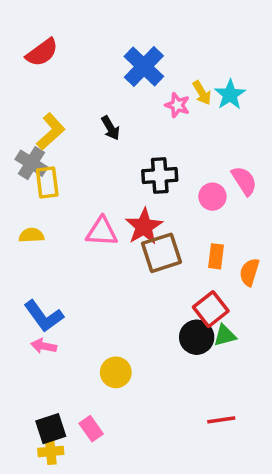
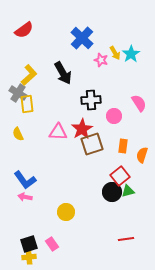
black arrow: (111, 128) -> (63, 73), size x1.6
pink circle: (212, 197) -> (114, 116), moved
yellow semicircle: (31, 235) -> (18, 134), turned -112

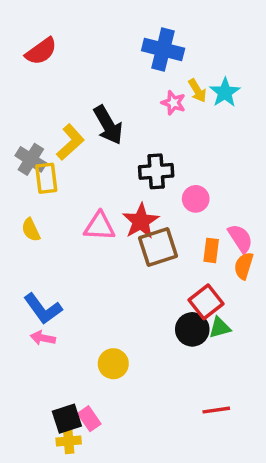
blue cross: (82, 38) -> (163, 49), moved, turned -30
yellow L-shape: (29, 75) -> (70, 142), moved
pink semicircle: (139, 103) -> (240, 238), moved
black square: (29, 244) -> (67, 419), moved
yellow cross: (29, 257) -> (69, 441), moved

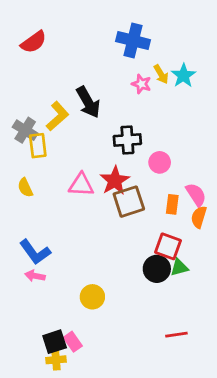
red square: (206, 302) -> (168, 246), turned -32

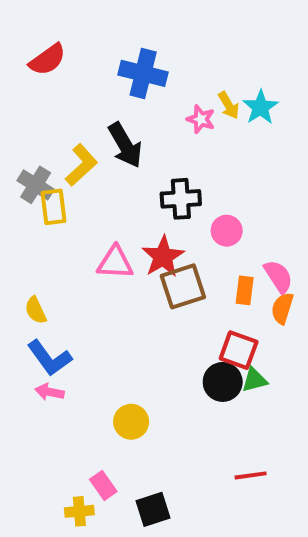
blue cross: (133, 41) -> (143, 73), moved
yellow semicircle: (25, 188) -> (36, 310), moved
black square: (55, 342) -> (153, 509), moved

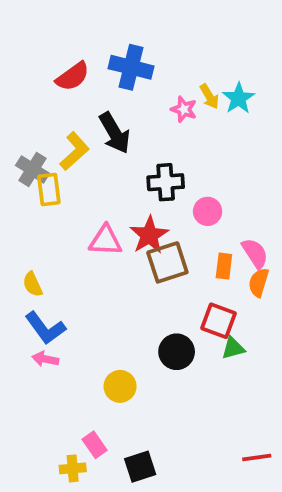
red semicircle: (48, 60) -> (73, 76), moved
black circle: (223, 382) -> (177, 352), moved
red line: (251, 475) -> (257, 457), moved

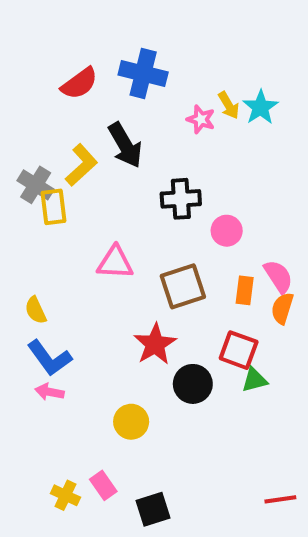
red star: (149, 235) -> (155, 344), moved
yellow cross: (73, 468) -> (65, 495), moved, turned 30

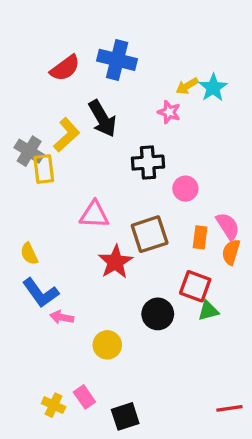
yellow arrow: (229, 105) -> (187, 86), turned 90
pink star: (201, 119) -> (169, 112), moved
red star: (155, 344) -> (115, 262), moved
pink arrow: (50, 392) -> (62, 317), moved

